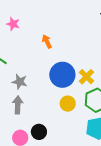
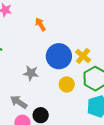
gray star: (20, 82) -> (31, 73), moved
gray arrow: (18, 105) -> (19, 102), moved, turned -54

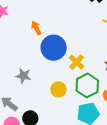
blue circle: (59, 56) -> (54, 48), moved

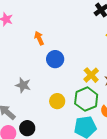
blue circle: (54, 48) -> (55, 59), size x0.7
yellow cross: (77, 62) -> (91, 75), moved

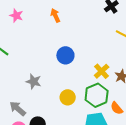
orange arrow: (39, 38) -> (55, 15), moved

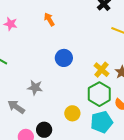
yellow circle: (68, 97) -> (72, 113), moved
gray arrow: (18, 109) -> (16, 107), moved

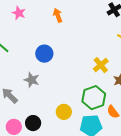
blue circle: (64, 58) -> (44, 54), moved
yellow cross: (101, 70) -> (101, 65), moved

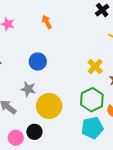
yellow circle: (64, 112) -> (49, 106), moved, size x1.6

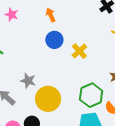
blue circle: (38, 62) -> (54, 40), moved
yellow cross: (95, 67) -> (79, 51), moved

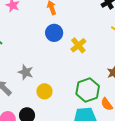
yellow circle: (48, 99) -> (45, 91), size x0.6

